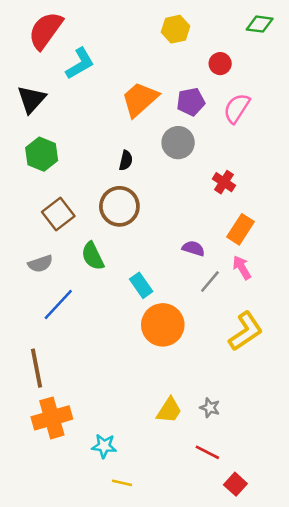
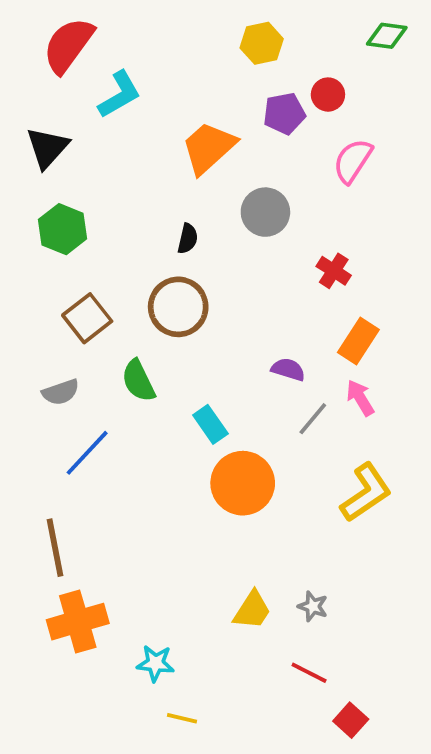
purple pentagon: (191, 102) -> (284, 113), moved

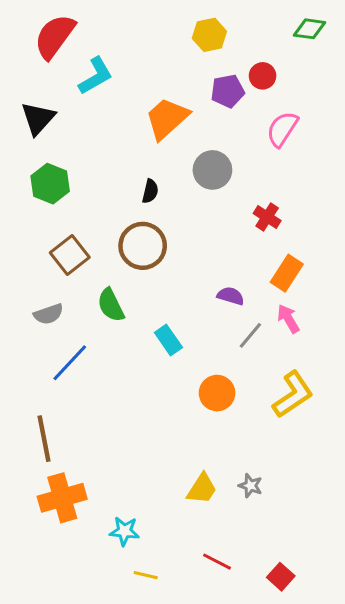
orange circle: (243, 483) -> (217, 393), moved, size x0.7
red line: (309, 673) -> (217, 562), moved

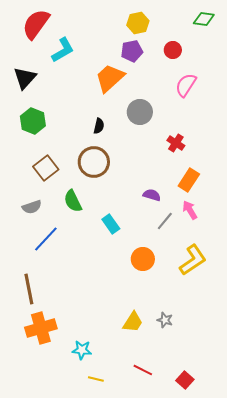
purple pentagon: (228, 91) -> (132, 51), moved

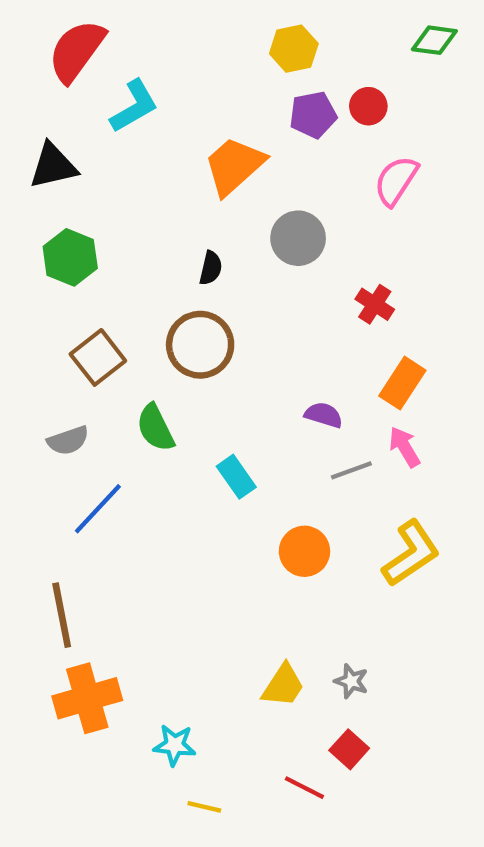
purple pentagon: (132, 51) -> (313, 115), moved
black triangle: (25, 78) -> (53, 166), turned 35
gray line: (165, 221) -> (351, 470), turned 30
red square: (185, 380) -> (349, 749), moved

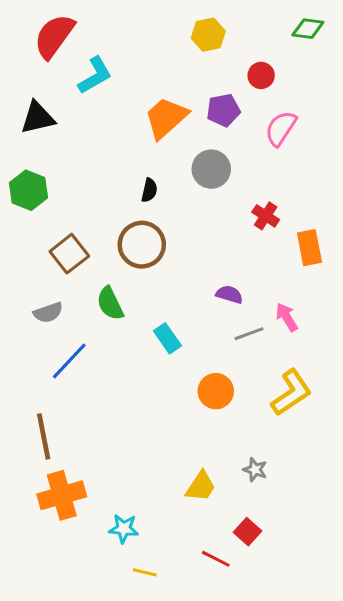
purple pentagon: (313, 115) -> (223, 110), moved
green hexagon: (70, 257) -> (29, 190), moved
orange rectangle: (402, 383) -> (309, 248), moved, turned -44
gray star: (351, 681) -> (255, 470), moved

